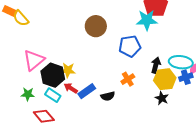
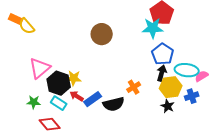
blue pentagon: (130, 46) -> (163, 54), moved, turned -30
blue cross: (186, 77) -> (192, 96), moved
black semicircle: (108, 96) -> (114, 104), size x1.5

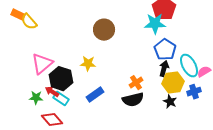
cyan ellipse: (187, 70) -> (189, 66), turned 55
yellow star: (74, 78) -> (88, 64), moved
red arrow: (77, 96) -> (52, 92), moved
black semicircle: (114, 104) -> (133, 100), moved

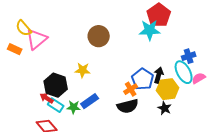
orange rectangle: (18, 15) -> (15, 49), moved
blue pentagon: (165, 50) -> (143, 79), moved
pink triangle: (42, 64) -> (37, 39), moved
blue cross: (194, 92) -> (189, 56), moved
green star: (36, 98) -> (74, 107), moved

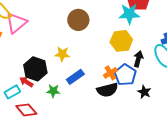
blue pentagon: (143, 79) -> (125, 75), moved
yellow hexagon: (168, 89) -> (121, 41), moved
blue rectangle: (90, 101) -> (75, 77), moved
cyan rectangle: (56, 105) -> (12, 92), moved, turned -63

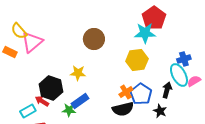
black arrow: (138, 59) -> (167, 90), moved
blue rectangle: (75, 77) -> (80, 101), moved

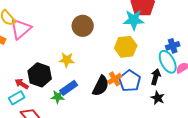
red arrow: (42, 101) -> (22, 84), moved
black semicircle: (123, 109) -> (101, 86), moved, turned -50
black star: (160, 111) -> (158, 98), moved

